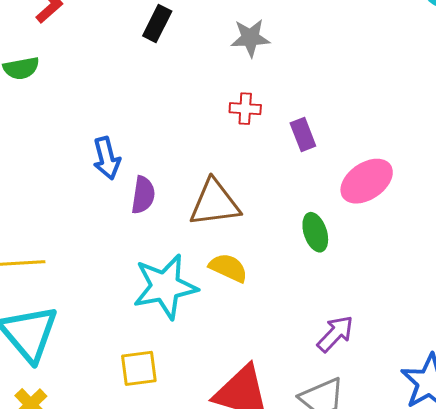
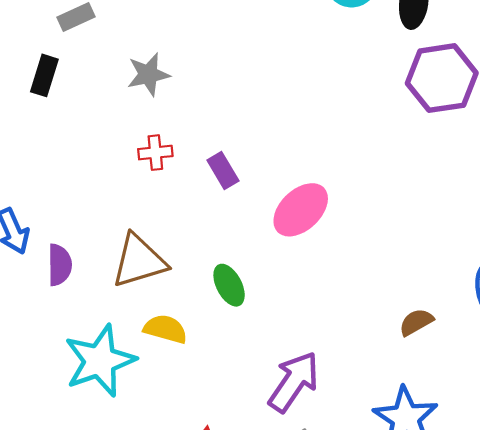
green ellipse: (315, 232) -> (229, 285), moved
purple arrow: (335, 334) -> (294, 382), size x1.4

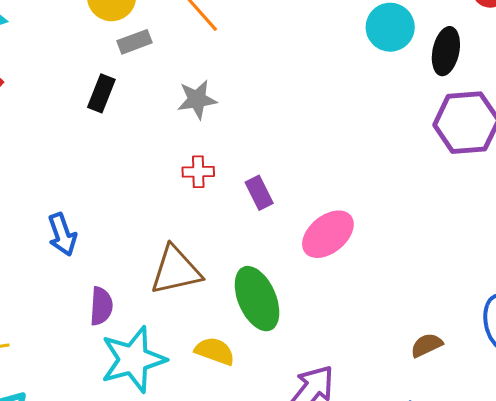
purple semicircle: (60, 265) -> (101, 306), moved
green ellipse: (229, 285) -> (257, 299), size x1.6
yellow semicircle: (165, 329) -> (215, 351), moved

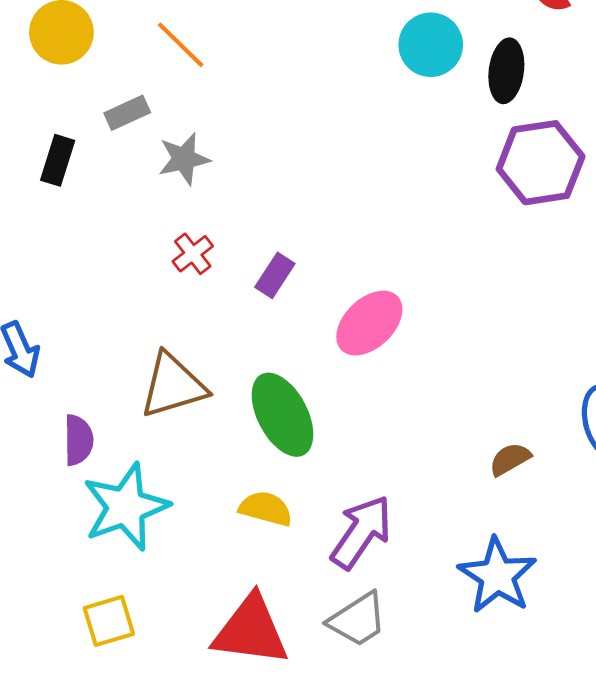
gray rectangle: (134, 42) -> (127, 113), moved
red cross: (198, 172) -> (193, 254), turned -32
purple rectangle: (259, 193) -> (275, 275), turned 64
yellow semicircle: (215, 351) -> (266, 509), moved

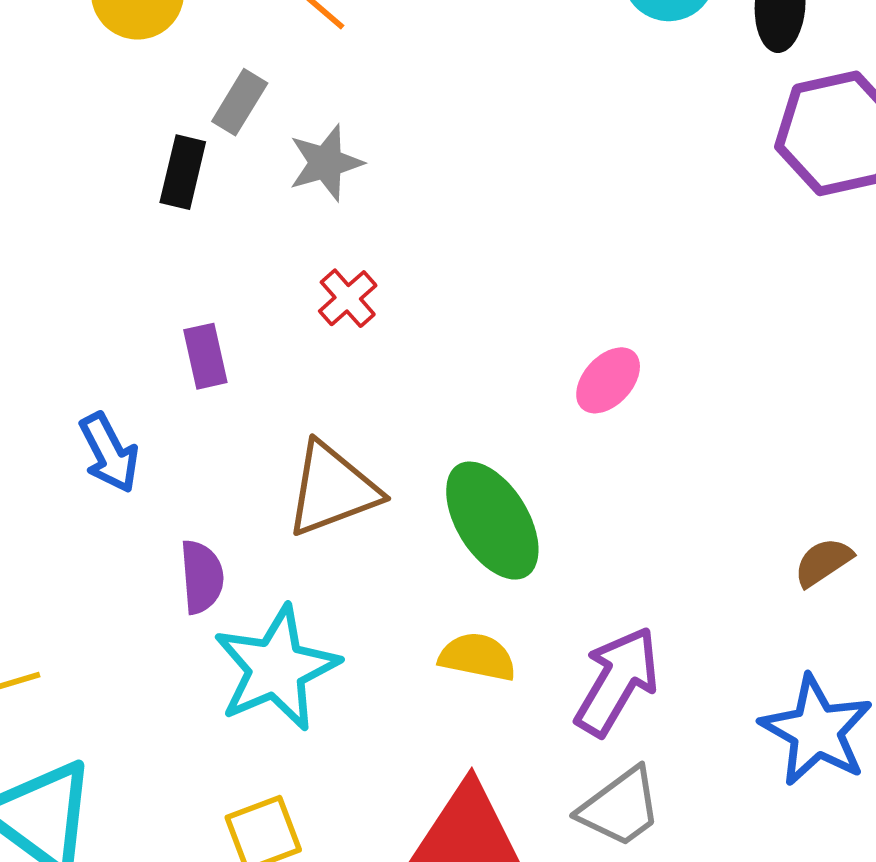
gray rectangle: (127, 113) -> (240, 102), turned -30
black rectangle: (58, 160) -> (183, 172), moved
purple rectangle: (275, 275) -> (205, 356), moved, turned -42
pink ellipse: (369, 323) -> (608, 380), size x0.7

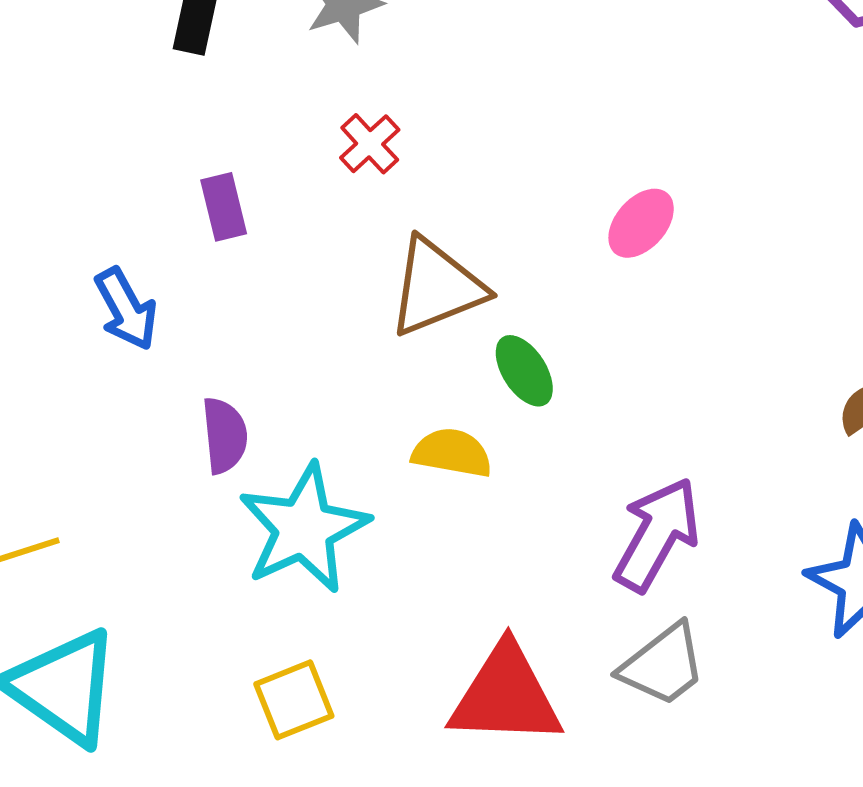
brown triangle: (332, 489) -> (436, 287), moved
green ellipse: (492, 521) -> (524, 371), size x0.6
yellow semicircle: (477, 657) -> (452, 453), moved

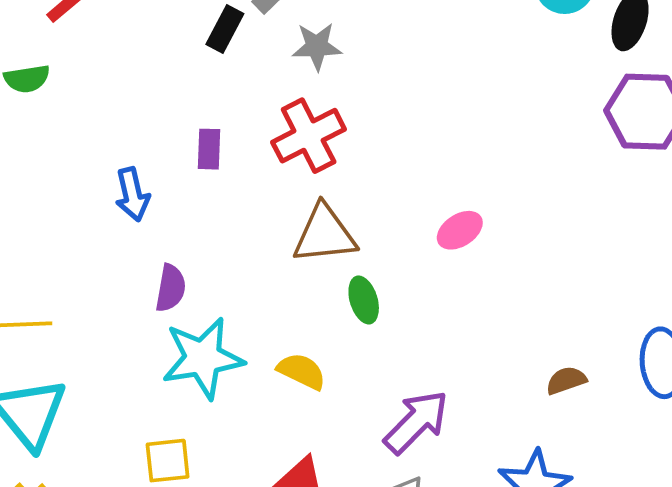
red cross: (370, 144) -> (309, 136), size x1.8
yellow semicircle: (452, 453) -> (302, 371), moved

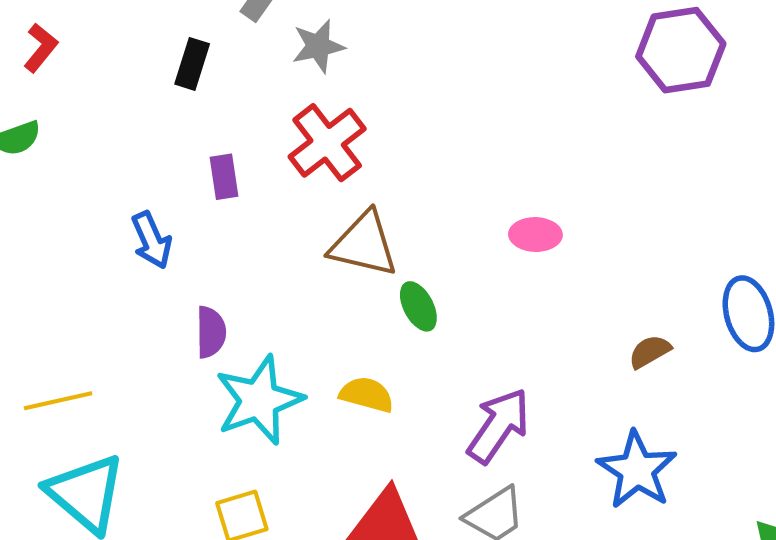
black rectangle: (225, 29) -> (192, 64), moved
pink ellipse: (460, 230) -> (535, 235), moved, turned 45
brown triangle: (325, 234) -> (364, 244), turned 30

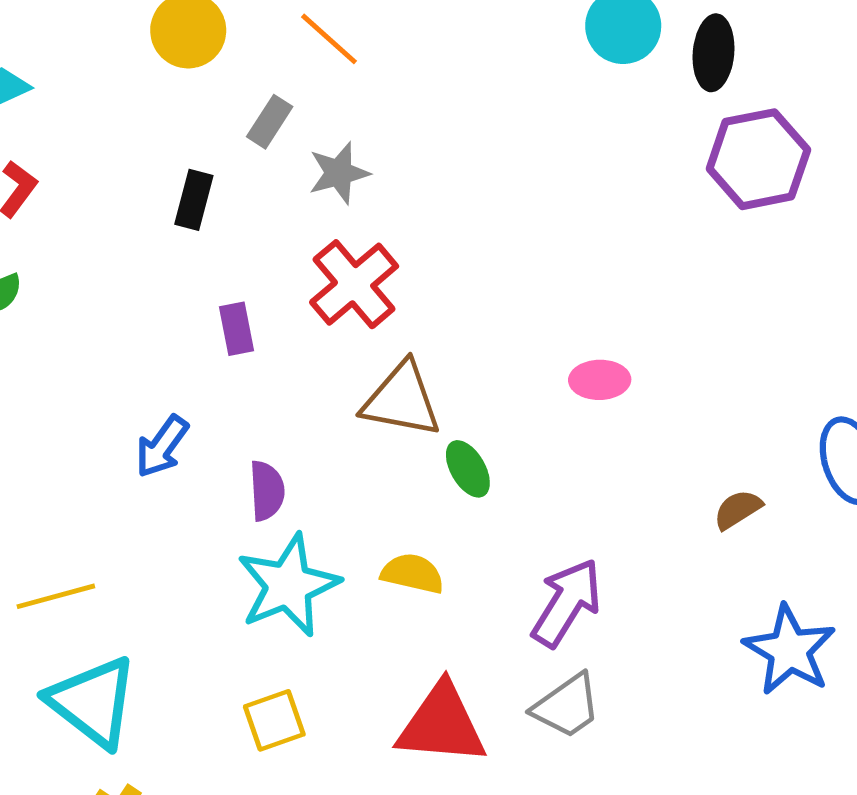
blue arrow: (152, 240) -> (162, 446), moved, turned 62
purple semicircle: (211, 332) -> (267, 491), moved
blue star: (637, 470) -> (790, 650), moved

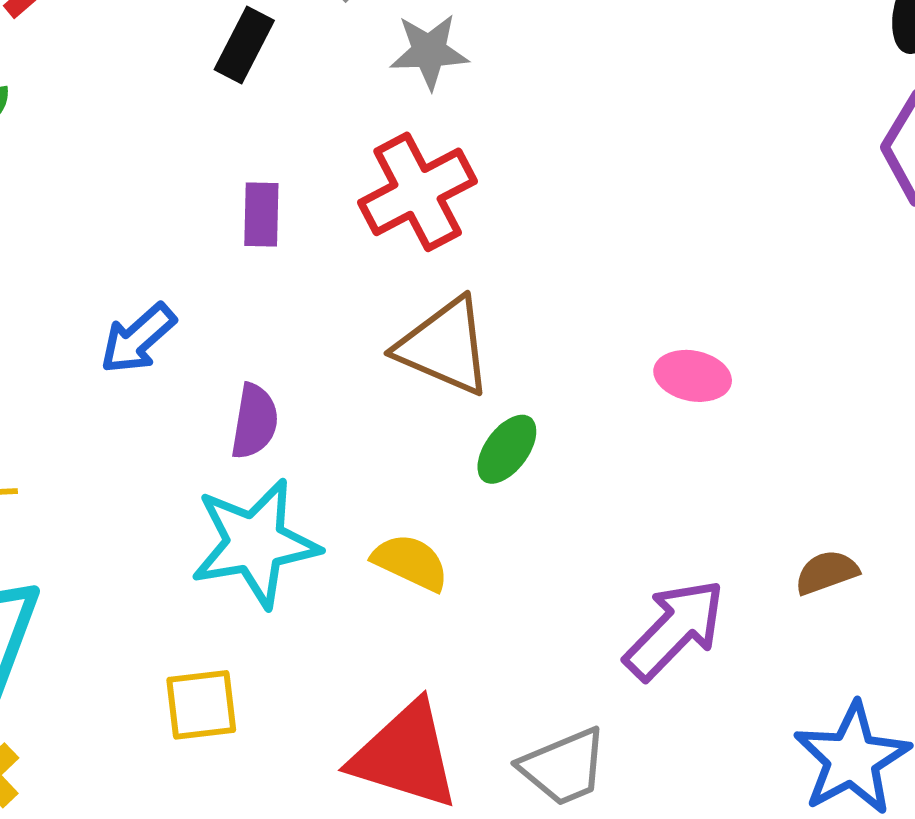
green ellipse: (468, 469) -> (507, 449), turned 54
purple arrow: (567, 603) -> (675, 629), moved

